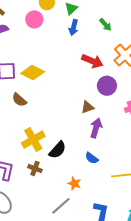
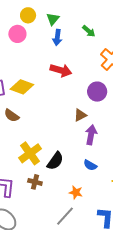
red arrow: (92, 61) -> (61, 70), moved

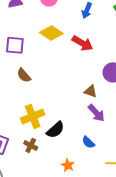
yellow diamond: (22, 87) -> (51, 33), moved
brown triangle: (80, 115) -> (91, 91), turned 32
purple arrow: (91, 135) -> (96, 113), turned 114

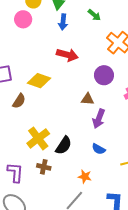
yellow diamond: (51, 33) -> (39, 81), moved
brown semicircle: (24, 75) -> (19, 101), turned -91
purple arrow: (96, 113) -> (99, 119), turned 78

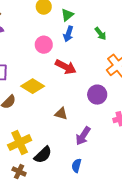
pink circle: (23, 19) -> (44, 45), moved
brown triangle: (88, 99) -> (61, 114), moved
blue semicircle: (99, 149) -> (76, 166), turned 64

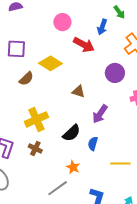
blue arrow: (68, 34) -> (102, 27), moved
black semicircle: (43, 155) -> (72, 133), moved

